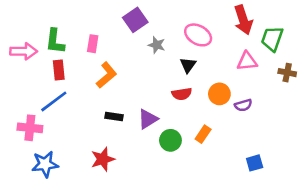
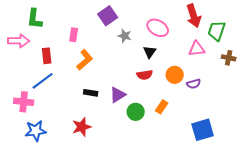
green L-shape: (55, 41) -> (35, 19), moved
blue square: (255, 163) -> (203, 130), size x1.6

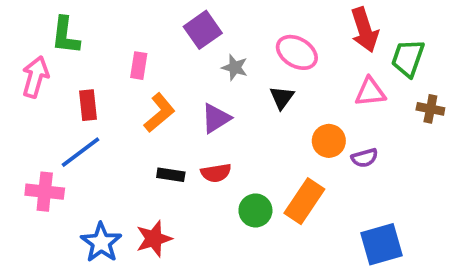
pink arrow: (19, 41) -> (35, 77), turned -75
red semicircle: (145, 75) -> (216, 173), moved
purple triangle: (118, 95) -> (216, 118), moved
orange rectangle: (162, 107) -> (304, 201), size x1.6
blue star: (36, 131) -> (101, 242), moved, turned -30

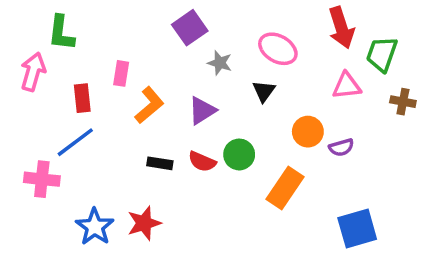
pink rectangle: (139, 66) -> (121, 73), moved
red semicircle: (216, 173) -> (202, 162), turned 32
green circle: (255, 210) -> (239, 154), moved

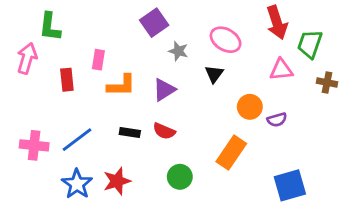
orange L-shape: (149, 105) -> (121, 85), turned 40
blue line: (75, 142) -> (77, 140), moved
green circle: (239, 154) -> (180, 177), moved

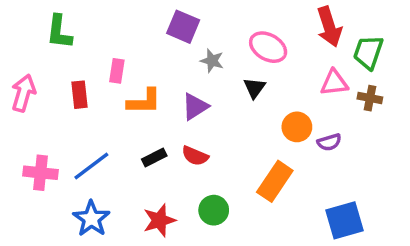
purple square: (154, 23) -> (183, 27), turned -32
pink arrow: (27, 58) -> (23, 93), moved
brown cross: (327, 83) -> (370, 98), moved
black rectangle: (130, 133) -> (154, 158), turned -36
red star: (117, 181) -> (159, 220), moved

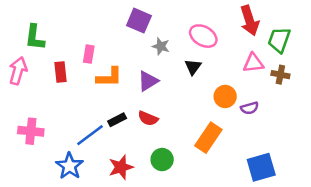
green L-shape: (59, 32) -> (35, 37), moved
blue line: (91, 166) -> (90, 135), moved

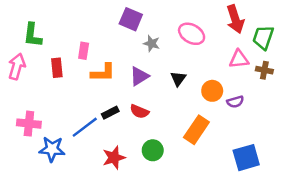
black triangle: (193, 67) -> (178, 79), moved
blue star: (69, 166) -> (52, 149), moved, turned -30

